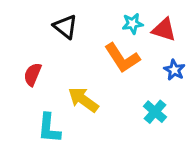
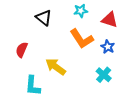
cyan star: (133, 24) -> (81, 11), moved
blue star: (174, 70) -> (108, 47), moved

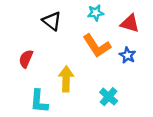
yellow arrow: (56, 67) -> (66, 79), turned 55
cyan cross: (104, 75) -> (109, 97), moved

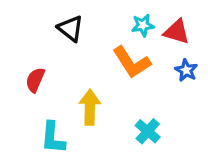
cyan star: (96, 13) -> (143, 25), moved
blue star: (127, 55) -> (186, 70), moved

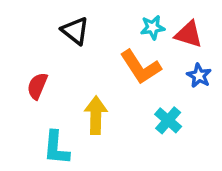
cyan cross: (148, 131) -> (168, 120), moved

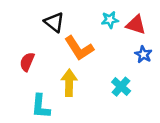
orange L-shape: (141, 67) -> (79, 48), moved

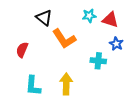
yellow arrow: (69, 83) -> (66, 84), moved
cyan cross: (121, 87) -> (98, 61), moved, turned -35

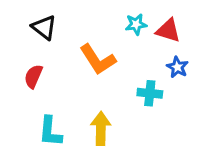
black triangle: (44, 18) -> (44, 27), moved

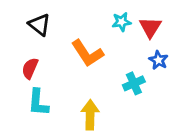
red triangle: (168, 30) -> (150, 27), turned 45
cyan cross: (150, 93) -> (134, 83), turned -30
cyan L-shape: (50, 132) -> (38, 103), moved

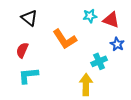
red triangle: (150, 27) -> (111, 20), turned -42
cyan L-shape: (38, 103) -> (28, 76), turned 80
yellow arrow: (90, 115) -> (86, 85), moved

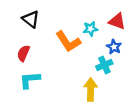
cyan star: (90, 16) -> (90, 29), moved
blue star: (117, 44) -> (114, 47), moved

